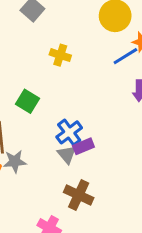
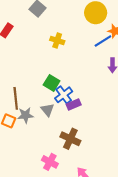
green square: (27, 101) -> (52, 83), moved
gray triangle: (67, 155) -> (48, 110), moved

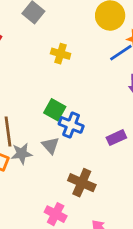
blue cross: (64, 95) -> (71, 125), turned -30
purple rectangle: (74, 105) -> (116, 138), moved

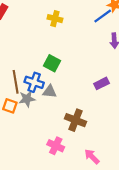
blue cross: (71, 125) -> (34, 82), moved
gray triangle: (50, 145) -> (50, 92), turned -40

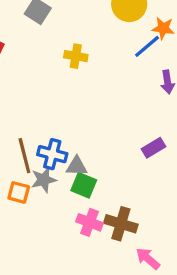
green square: (52, 63) -> (84, 185), moved
brown cross: (76, 120) -> (121, 224), moved
pink cross: (56, 146) -> (89, 222), moved

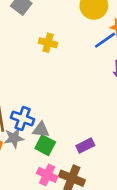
purple rectangle: (153, 148) -> (85, 146), moved

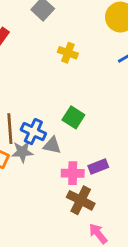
green square: (45, 145) -> (73, 117), moved
pink cross: (47, 175) -> (73, 173), moved, turned -30

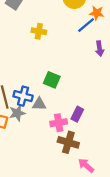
purple rectangle: (98, 166) -> (77, 114), turned -32

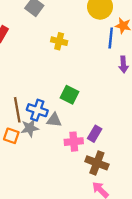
blue line: (86, 25) -> (111, 38), turned -48
brown cross: (68, 142) -> (97, 163), moved

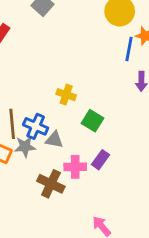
yellow cross: (59, 41) -> (66, 95), moved
green square: (70, 95) -> (93, 121), moved
brown cross: (97, 163) -> (51, 184), moved

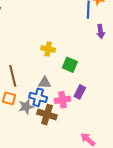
blue cross: (36, 126) -> (38, 97), moved
gray star: (25, 147) -> (26, 107), moved

